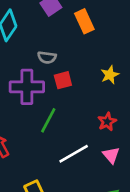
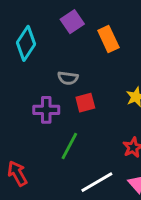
purple cross: (27, 87) -> (46, 110), size x0.7

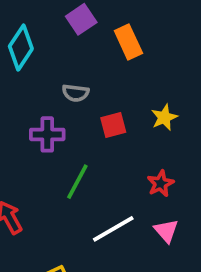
red square: (85, 103) -> (113, 125), moved

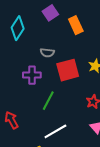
red square: (113, 125) -> (68, 70), size x1.6
white line: (113, 229) -> (55, 131), moved

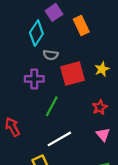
cyan diamond: (18, 28) -> (36, 33), moved

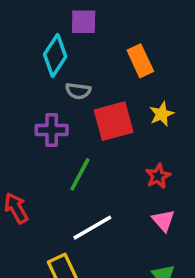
purple square: (54, 12) -> (84, 22), turned 35
orange rectangle: (81, 25) -> (140, 61), moved

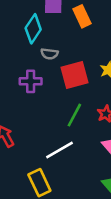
orange rectangle: (140, 61) -> (82, 16), moved
green line: (80, 174) -> (74, 115), moved

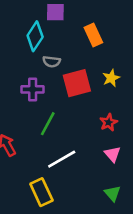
orange rectangle: (82, 16) -> (93, 35), moved
green line: (74, 115) -> (48, 124), moved

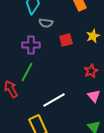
red square: (77, 83) -> (66, 40), size x0.6
green line: (48, 124) -> (27, 72), moved

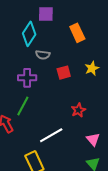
red star: (91, 71) -> (78, 110), moved
pink triangle: (94, 96) -> (93, 139), moved

